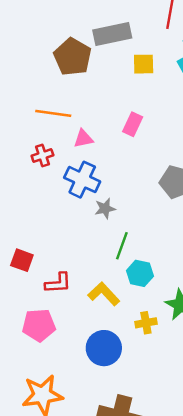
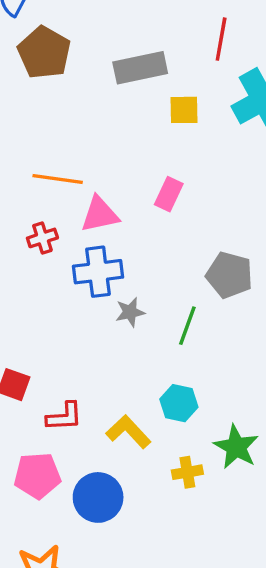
brown pentagon: (73, 57) -> (44, 53), moved
pink triangle: (83, 139) -> (100, 214), size x1.4
blue cross: (82, 180) -> (98, 272), turned -32
green line: (122, 246) -> (187, 326), moved
blue circle: (104, 348) -> (98, 497), moved

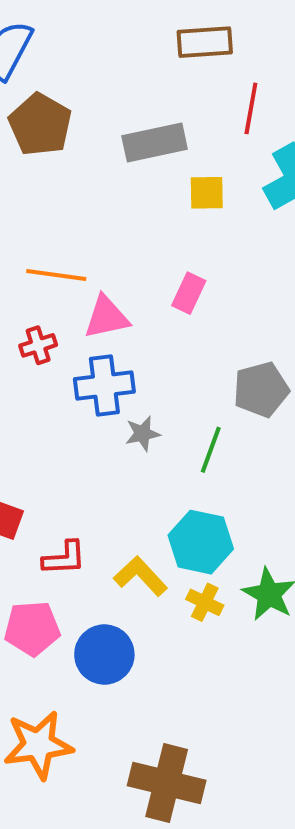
gray pentagon: (229, 275) -> (261, 389), turned -30
cyan hexagon: (179, 403) -> (201, 542), size x1.4
yellow cross: (187, 472) -> (205, 602), moved, turned 36

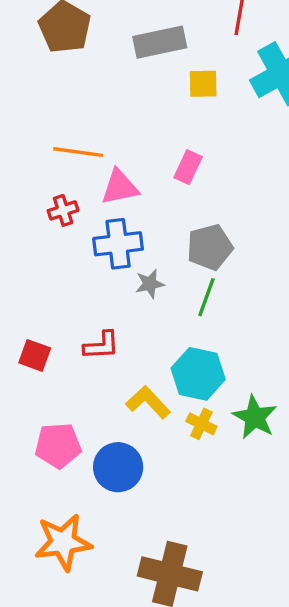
gray pentagon: (261, 389) -> (210, 247), moved
red L-shape: (64, 558) -> (101, 345), moved

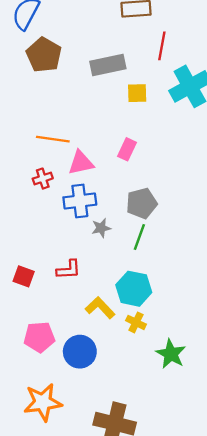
green star: (255, 417) -> (171, 354), moved

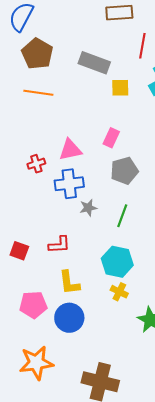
gray rectangle: (108, 65) -> (94, 63), turned 32
orange line: (53, 139) -> (38, 93), moved
gray pentagon: (142, 203) -> (124, 171), moved
yellow L-shape: (100, 308) -> (69, 283), moved, turned -144

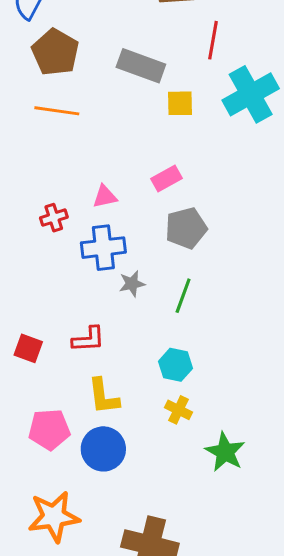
pink rectangle: (111, 138) -> (166, 178), turned 36
pink triangle: (70, 150) -> (105, 197), size x0.7
cyan hexagon: (117, 262) -> (175, 365), size x0.7

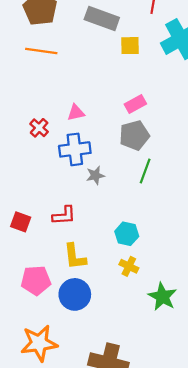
pink rectangle: (166, 178) -> (135, 104), moved
red cross: (54, 218) -> (39, 128), turned -30
green line: (183, 296) -> (145, 171), moved

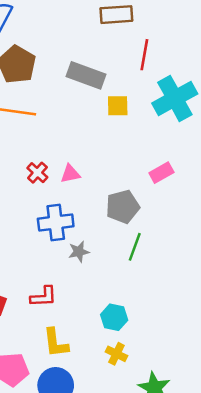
pink rectangle: (135, 104) -> (161, 173), moved
pink triangle: (76, 113) -> (70, 174), moved
red cross: (39, 128) -> (37, 173), moved

